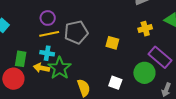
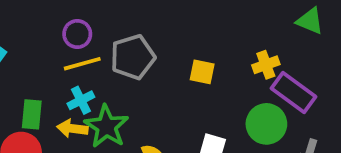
yellow cross: (145, 29) -> (266, 65), moved
cyan cross: (47, 53) -> (81, 100), turned -32

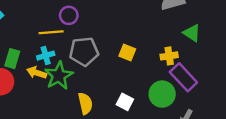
green triangle: (310, 21) -> (192, 33), moved
purple circle: (77, 34) -> (69, 15), moved
gray pentagon: (133, 57) -> (84, 52), moved

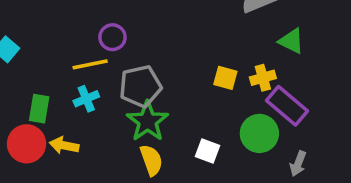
yellow square: (127, 52) -> (225, 78), moved
yellow arrow: (37, 73) -> (64, 145), moved
green star: (59, 76) -> (147, 121), moved

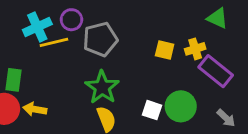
gray pentagon: (140, 86) -> (100, 39), moved
cyan cross: (86, 99) -> (37, 27), moved, size x1.4
green circle: (259, 133) -> (181, 106), moved
gray arrow: (298, 164) -> (226, 118), turned -66

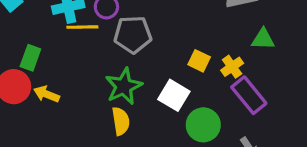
green triangle: (217, 18) -> (263, 39), turned -35
yellow cross: (195, 49) -> (232, 67), turned -30
white square: (152, 110) -> (174, 95), moved, size x1.4

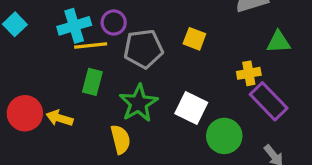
green rectangle: (30, 58) -> (92, 82), moved
yellow square: (199, 61) -> (194, 39), moved
yellow cross: (232, 67) -> (249, 73), turned 30
yellow semicircle: (121, 121) -> (120, 139), moved

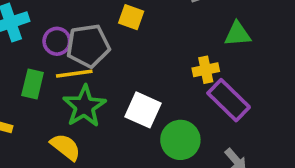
purple circle: (114, 22) -> (57, 41), moved
yellow square: (194, 39) -> (131, 17), moved
yellow line: (91, 46) -> (74, 74), moved
yellow semicircle: (120, 139) -> (66, 147), turned -36

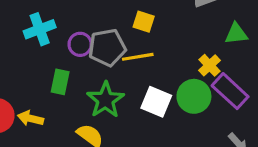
yellow cross: (206, 70) -> (210, 65), turned -30
yellow line: (74, 74) -> (138, 57), moved
green circle: (180, 140) -> (194, 96), moved

